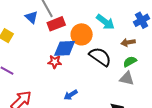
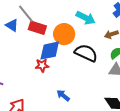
red rectangle: (56, 24) -> (37, 28), turned 48
blue arrow: (71, 95) -> (63, 95), turned 80

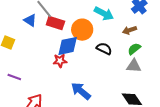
black semicircle: (86, 53) -> (104, 49), size x0.7
blue arrow: (63, 95) -> (81, 91), size x1.5

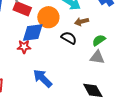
brown arrow: (129, 30) -> (82, 22), moved

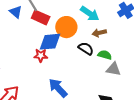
green semicircle: (99, 40) -> (105, 55), moved, turned 48

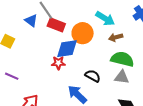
black semicircle: (86, 48) -> (93, 76), moved
green semicircle: (105, 55) -> (122, 59), size x1.6
gray triangle: (113, 69) -> (122, 77), moved

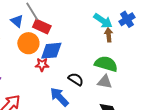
cyan arrow: (105, 19) -> (103, 21), moved
orange circle: (83, 33) -> (28, 43), moved
brown arrow: (116, 37) -> (109, 35), moved, turned 96

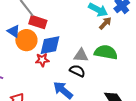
blue triangle: (17, 21) -> (14, 31), moved
brown arrow: (109, 35) -> (105, 23), turned 56
gray triangle: (105, 82) -> (81, 55), moved

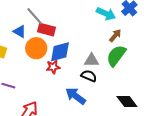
brown arrow: (105, 23) -> (115, 36), moved
blue triangle: (14, 31) -> (20, 31), moved
green semicircle: (106, 52) -> (116, 56), turned -60

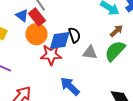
red rectangle: (47, 30) -> (37, 17), moved, turned 30
red star: (53, 67) -> (51, 55), size x1.5
black semicircle: (89, 76) -> (75, 35), moved, turned 42

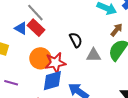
orange circle: (36, 34) -> (40, 58), moved
blue diamond: (60, 40) -> (52, 81), moved

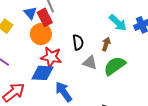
brown arrow: (117, 30) -> (106, 44), moved, turned -40
orange circle: (40, 58) -> (41, 34), moved

